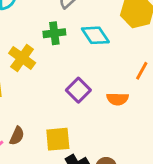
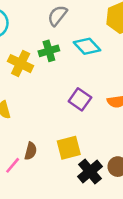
yellow cross: (22, 58) -> (21, 64), moved

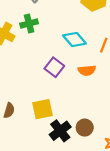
cyan diamond: (87, 46) -> (74, 40), moved

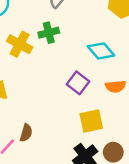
yellow square: (43, 109) -> (91, 121), moved

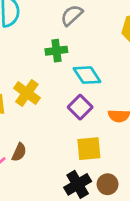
yellow cross: (20, 44) -> (27, 93), moved
cyan diamond: (101, 51) -> (87, 75), moved

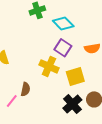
yellow cross: (27, 93) -> (49, 66), moved

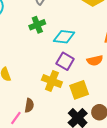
cyan diamond: (63, 24) -> (64, 37), turned -35

